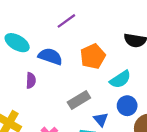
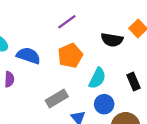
purple line: (66, 21) -> (67, 22), moved
cyan semicircle: (120, 79) -> (97, 78), turned -30

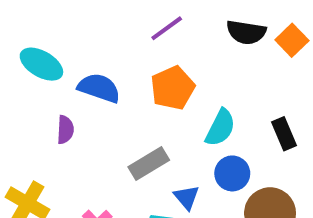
black semicircle: (112, 40) -> (246, 32), moved

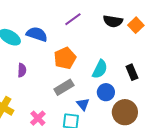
blue semicircle: (99, 88) -> (37, 34), moved
orange pentagon: (173, 88) -> (65, 58), moved

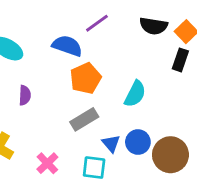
blue semicircle: (37, 34) -> (67, 46), moved
black rectangle: (132, 72) -> (180, 60), moved, turned 42
blue circle: (106, 92) -> (138, 142), moved

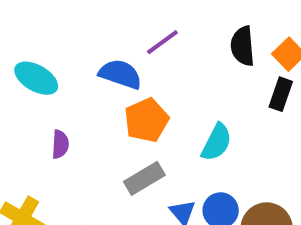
black semicircle: (153, 26) -> (243, 46), turned 76

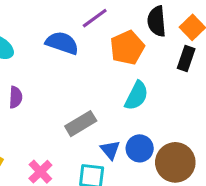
orange pentagon: (146, 120) -> (127, 48), moved

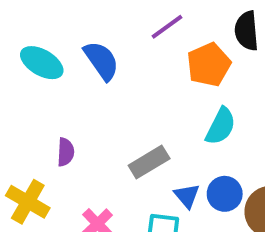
blue semicircle: (62, 43) -> (101, 61), moved, turned 36
purple semicircle: (16, 97) -> (66, 152), moved

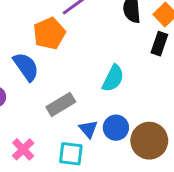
blue semicircle: (101, 61) -> (26, 67), moved
orange pentagon: (209, 65) -> (49, 33), moved

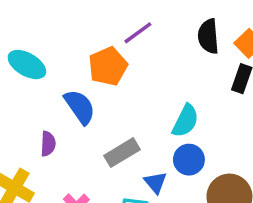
blue circle: (116, 128) -> (189, 160), moved

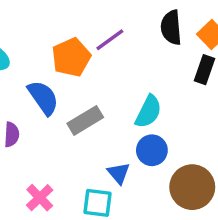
purple line: (138, 33) -> (110, 40), moved
gray rectangle: (122, 153) -> (85, 120), moved

